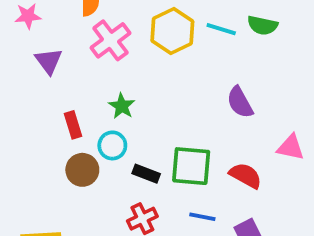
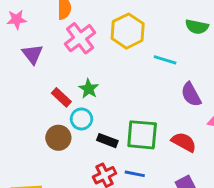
cyan line: (221, 29) -> (165, 60), moved
purple semicircle: (240, 102) -> (191, 94), moved
red rectangle: (73, 125) -> (61, 97), moved, turned -30
blue line: (202, 217) -> (135, 174), moved

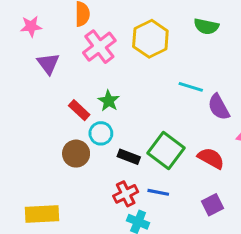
green semicircle: (197, 27) -> (206, 26), moved
cyan line: (165, 60) -> (191, 87), moved
green square: (142, 135) -> (166, 150), turned 32

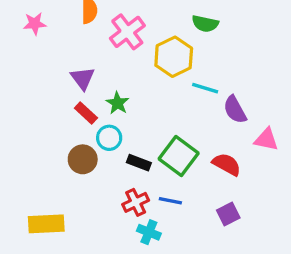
green semicircle: (206, 26) -> (205, 24), moved
yellow hexagon: (150, 39) -> (174, 57), moved
pink cross: (99, 47) -> (127, 32), moved
purple triangle: (48, 64) -> (83, 78), moved

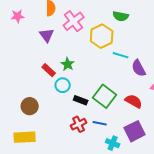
purple triangle: (83, 78) -> (47, 35), moved
brown circle: (83, 159) -> (30, 106), moved
purple square: (228, 214) -> (135, 131), size x1.5
cyan cross: (149, 232) -> (113, 143), moved

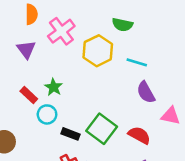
cyan line: (121, 55) -> (137, 62), moved

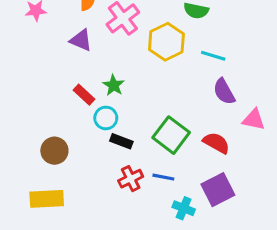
purple triangle: (26, 49) -> (81, 40), turned -30
black rectangle: (70, 134) -> (121, 141), moved

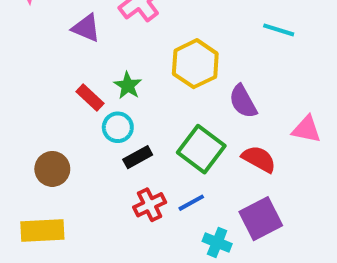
yellow hexagon: (166, 42) -> (195, 64), moved
cyan line: (213, 56) -> (279, 30), moved
purple semicircle: (224, 92) -> (243, 101), moved
black rectangle: (121, 141) -> (138, 157), turned -50
blue line: (163, 177) -> (191, 203), turned -40

